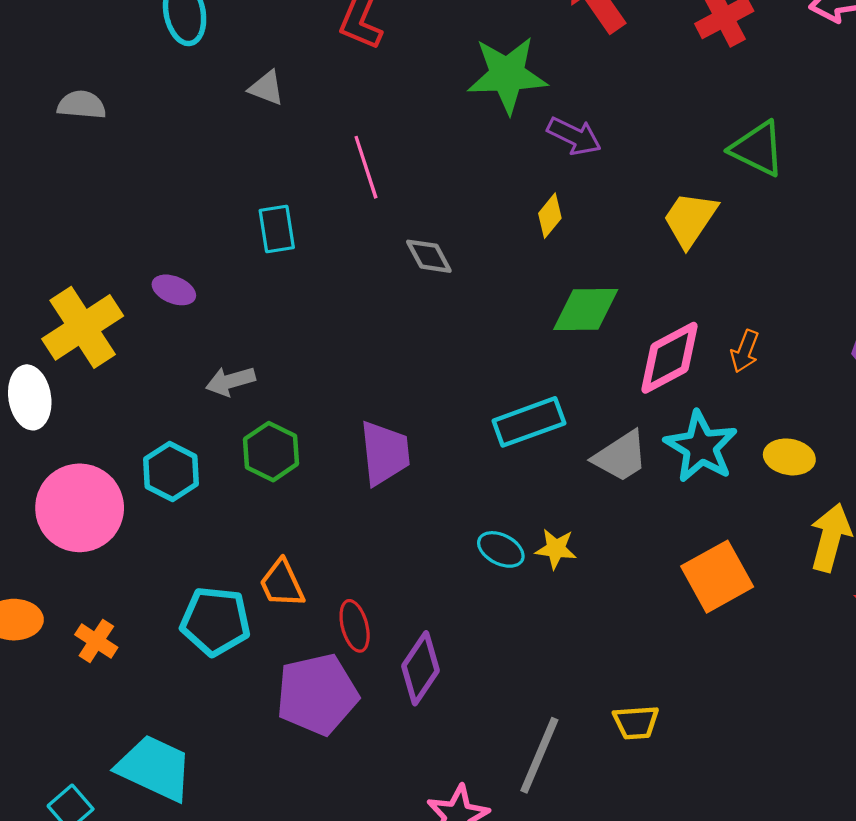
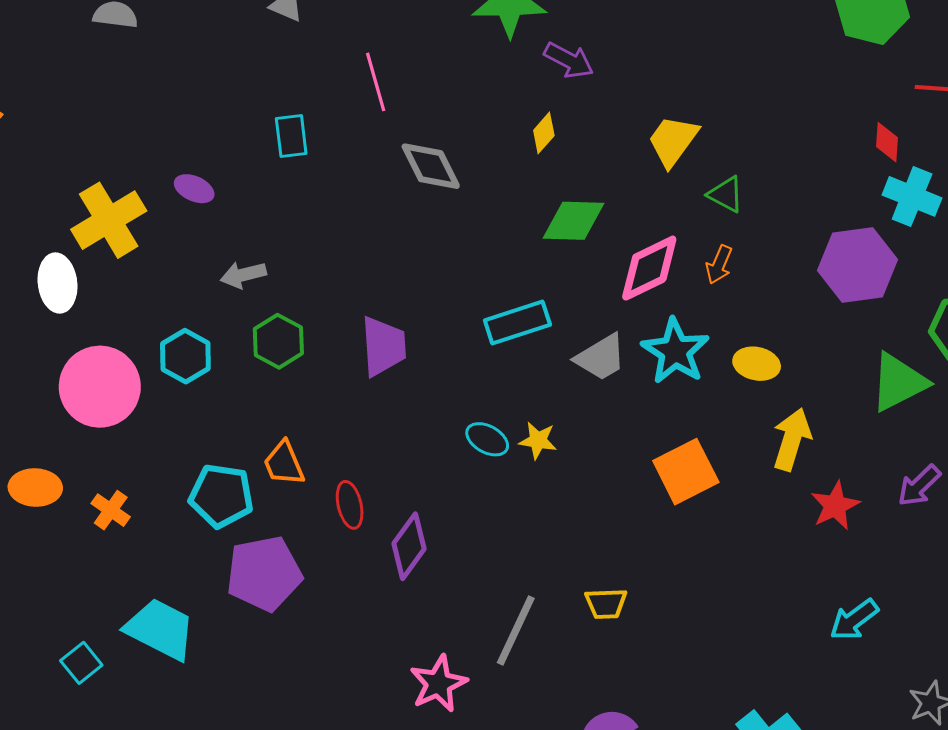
green triangle: (757, 149) -> (726, 194), moved, size x0.7
gray diamond: (429, 256) -> (431, 166), size x1.4
purple pentagon: (317, 694) -> (264, 573), moved

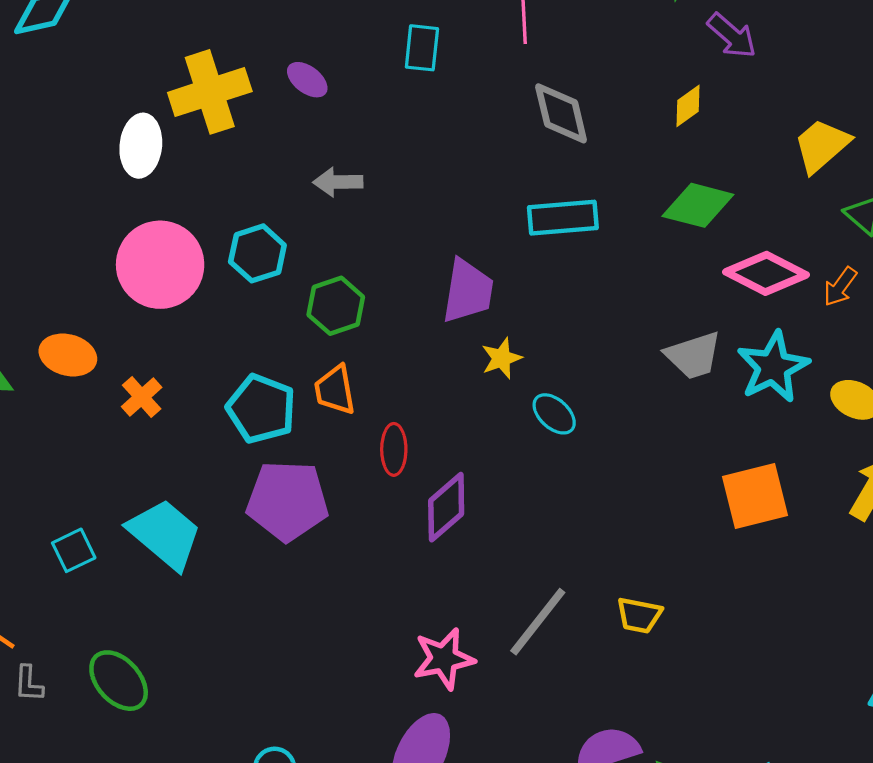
pink diamond: (649, 268) -> (766, 273), turned 40
cyan rectangle: (517, 322) -> (563, 218), moved
green hexagon: (278, 341) -> (336, 306), moved
yellow star: (538, 440) -> (502, 358), moved, turned 30

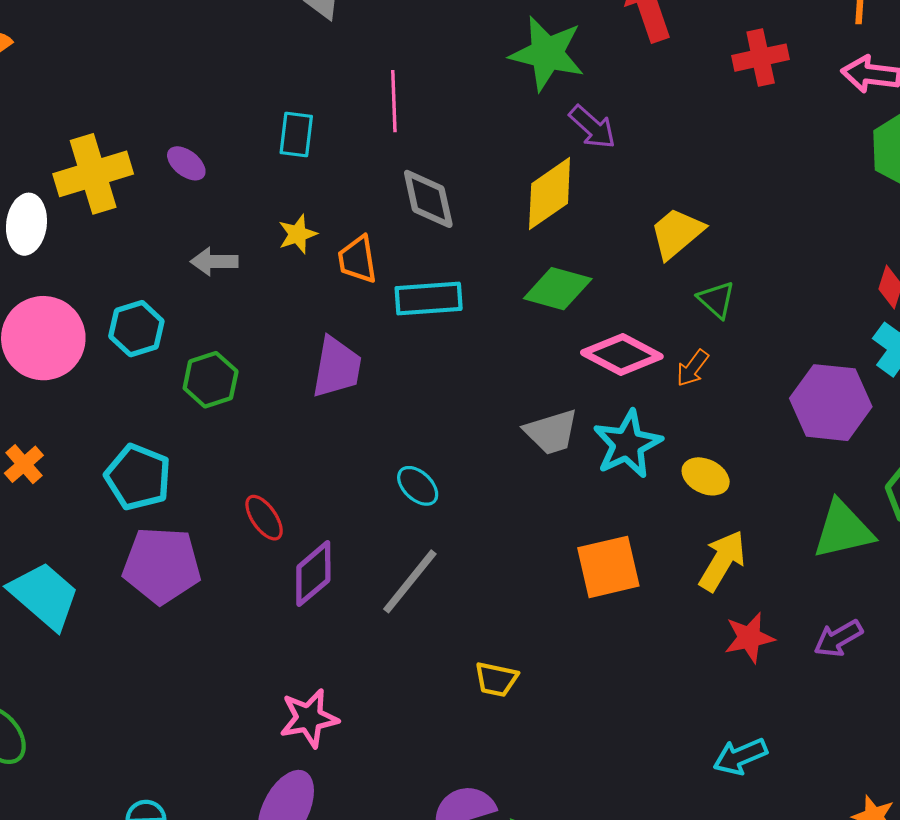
yellow diamond: (688, 106) -> (550, 193), size x1.8
yellow star: (502, 358) -> (298, 234), moved
orange trapezoid: (335, 390) -> (357, 259), moved
red ellipse: (394, 449) -> (264, 518), turned -36
gray line: (538, 622) -> (410, 581), moved

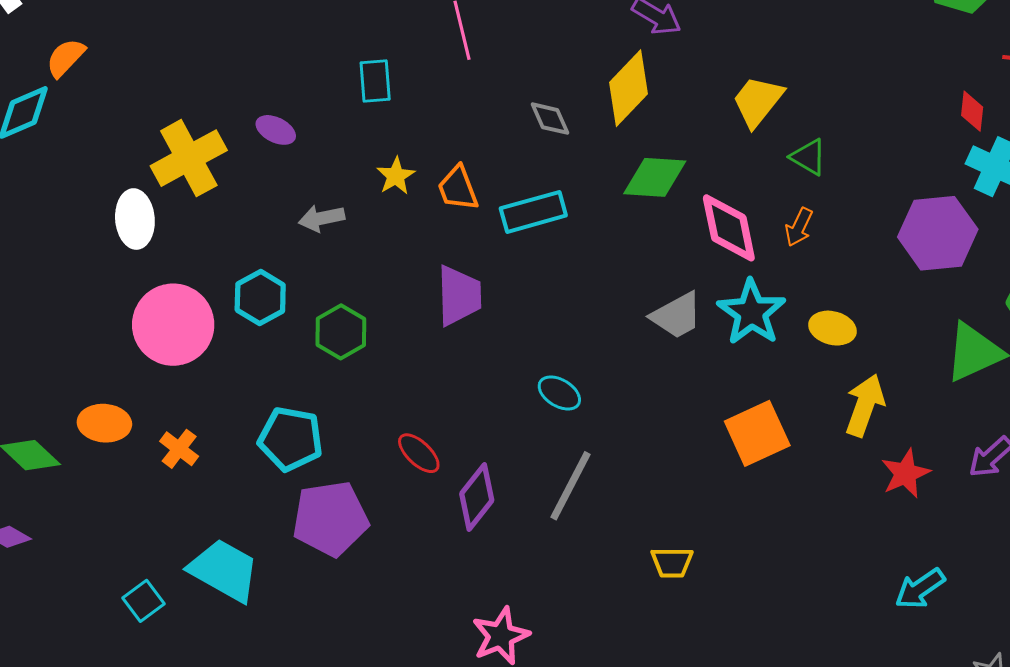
gray diamond: (428, 199) -> (550, 119), moved, size x0.7
pink diamond: (622, 354) -> (729, 228), turned 62

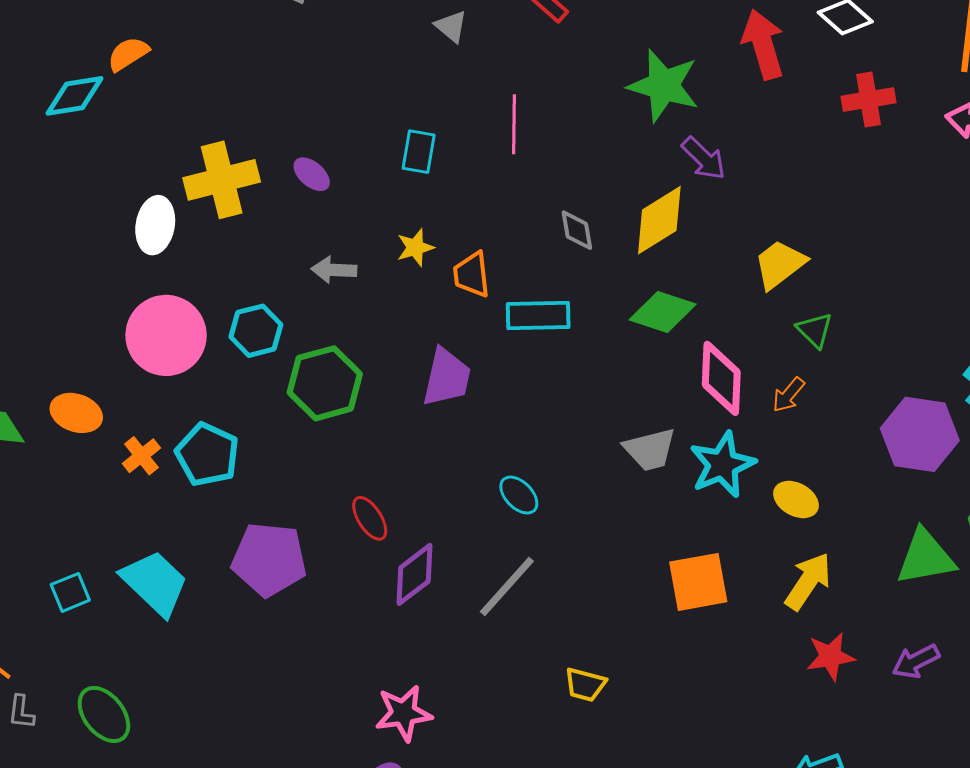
green hexagon: (341, 332) -> (325, 383), size x1.4
cyan pentagon: (291, 439) -> (207, 455), moved

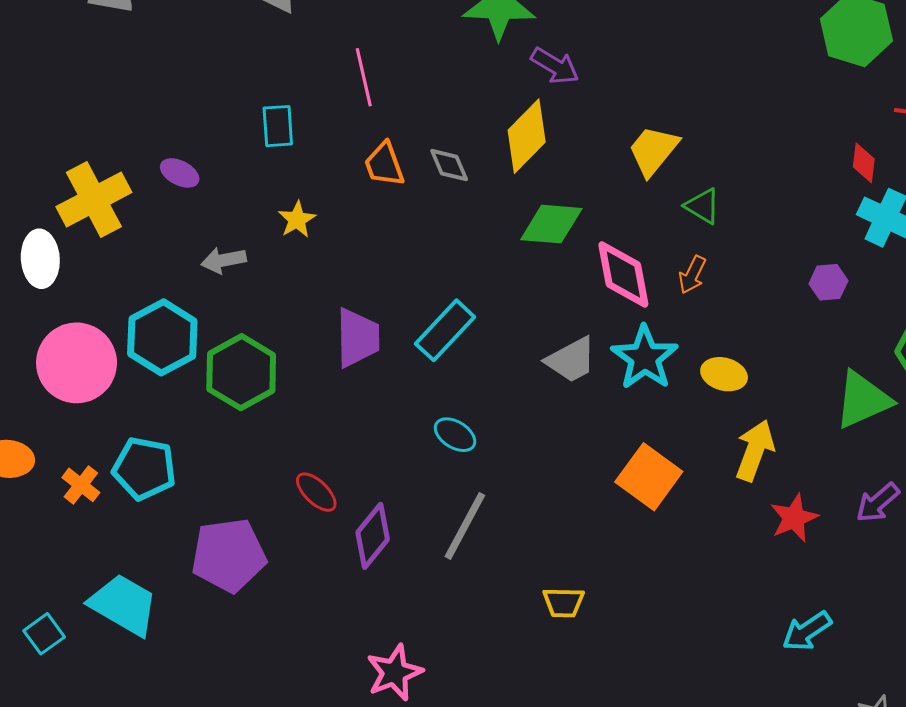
orange trapezoid: (472, 275) -> (384, 165), moved
cyan rectangle: (538, 315) -> (445, 330), moved, turned -32
cyan hexagon: (256, 331) -> (162, 337), size x1.4
purple hexagon: (920, 434) -> (828, 282), size x0.5
orange square: (698, 582) -> (649, 477), turned -30

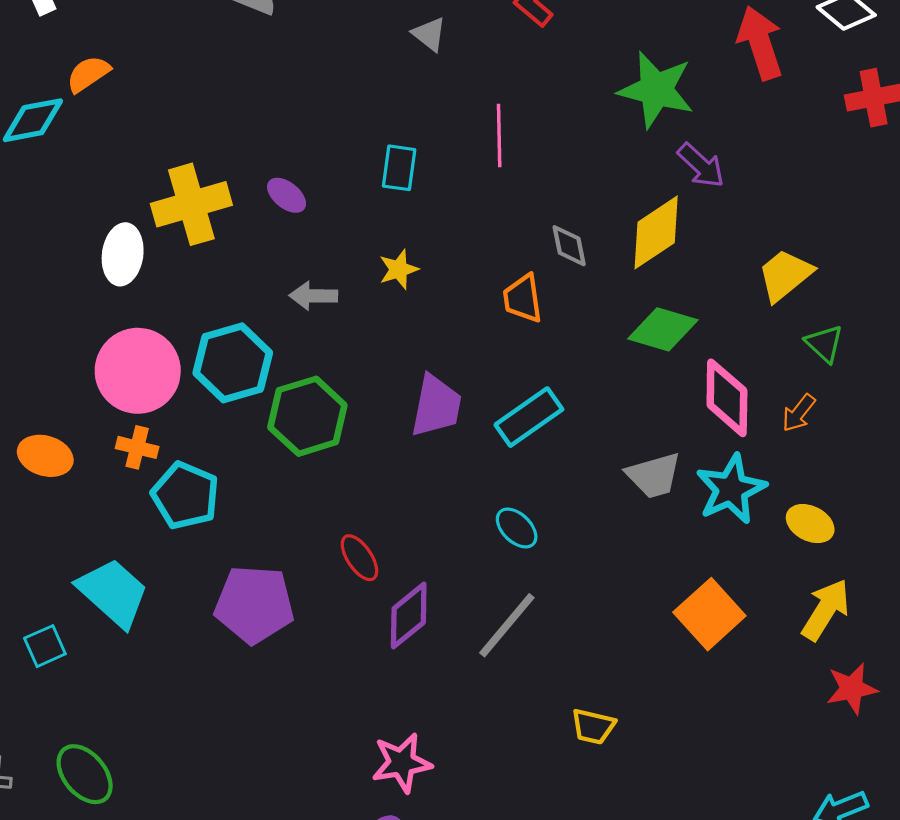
orange trapezoid: (384, 165) -> (523, 298), moved
orange cross: (81, 485) -> (137, 447), moved, turned -36
cyan trapezoid: (124, 605) -> (113, 593), moved

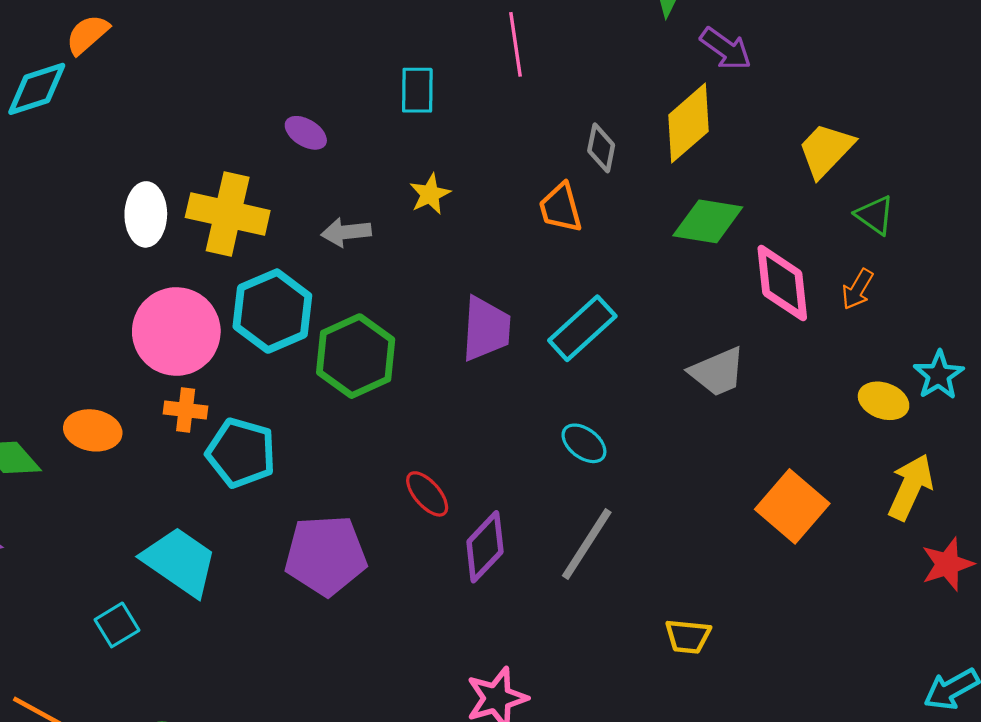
yellow cross: (191, 204) -> (228, 214), moved, turned 36
gray diamond: (569, 246) -> (601, 148), turned 30
cyan star: (731, 489) -> (939, 375), moved, size x0.7

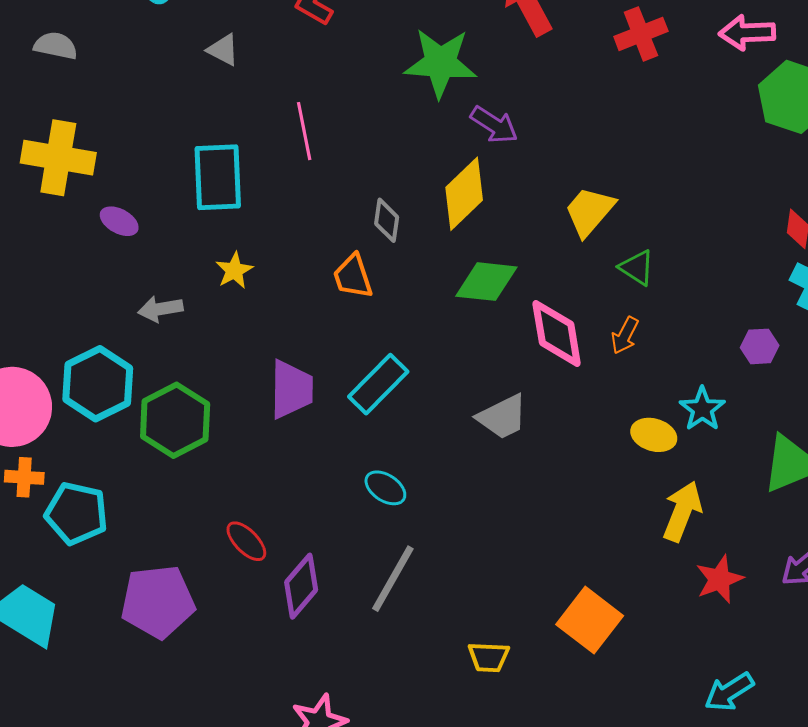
cyan rectangle: (417, 90) -> (218, 177), size x1.6
yellow cross: (228, 214) -> (58, 158), moved
orange square: (792, 506) -> (590, 620), moved

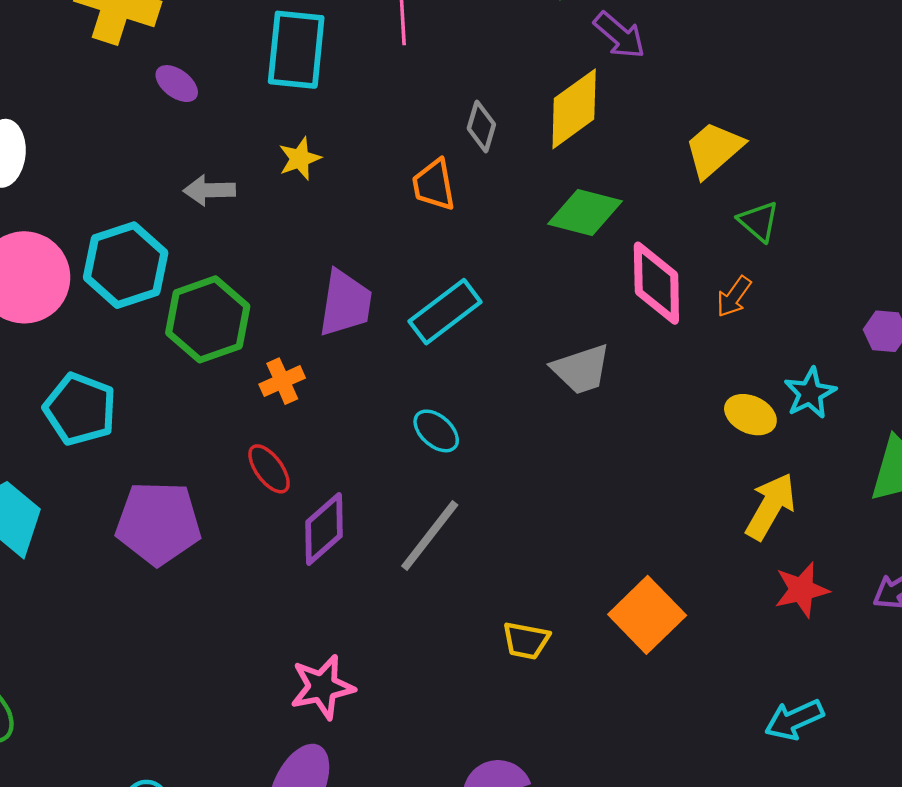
orange cross: (24, 477) -> (282, 381), moved, turned -36

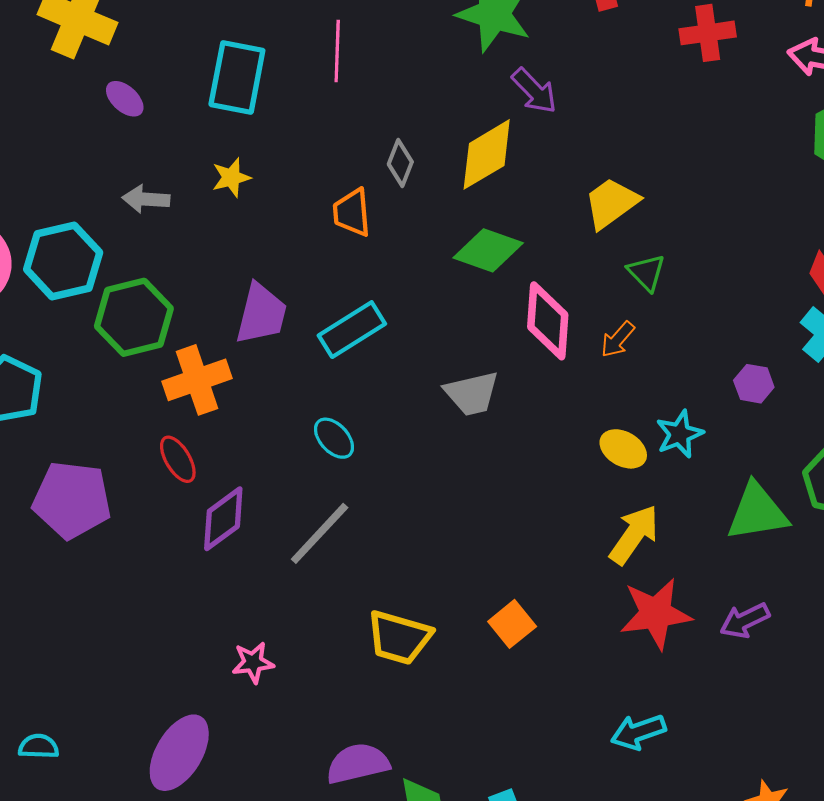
orange cross: (282, 381) -> (197, 380), size x1.6
red star: (802, 590) -> (656, 614), size x1.4
orange square: (647, 615) -> (512, 624), size x0.7
yellow trapezoid: (526, 641) -> (399, 638), size x1.5
pink star: (322, 687) -> (253, 662), moved, size x0.7

